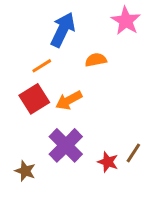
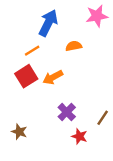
pink star: (126, 21) -> (97, 16), turned 30
purple cross: (66, 145) -> (67, 112), moved, size x0.7
red star: (108, 162) -> (79, 136), moved

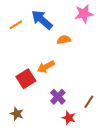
blue arrow: (48, 23) -> (42, 20), turned -75
orange line: (32, 51) -> (16, 25), moved
red square: (26, 76) -> (26, 79), moved

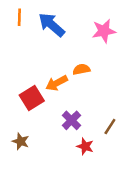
pink star: (84, 14) -> (104, 31), moved
orange line: (16, 25) -> (19, 17), moved, turned -56
orange semicircle: (64, 40) -> (81, 69), moved

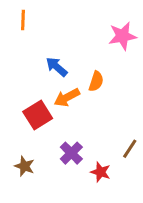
blue arrow: (52, 25) -> (57, 67), moved, size x0.7
orange semicircle: (81, 69) -> (96, 81), turned 119
purple cross: (71, 120) -> (71, 153), moved

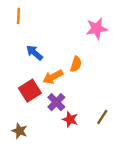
blue arrow: (57, 67) -> (34, 53), moved
purple cross: (71, 153) -> (56, 102), moved
red star: (101, 172) -> (70, 119), moved

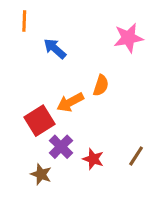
blue arrow: (34, 53) -> (55, 49), moved
purple cross: (56, 102) -> (61, 147), moved
brown star: (20, 131) -> (41, 174), moved

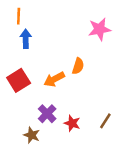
blue arrow: (55, 49) -> (26, 39), moved, turned 48
red square: (40, 121) -> (19, 80), moved

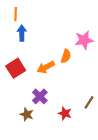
pink star: (99, 29) -> (84, 40), moved
red star: (72, 123) -> (65, 113), moved

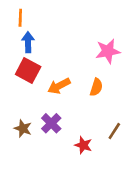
orange semicircle: (66, 56) -> (96, 87), moved
red square: (16, 68) -> (28, 70), moved, turned -30
brown star: (27, 114) -> (23, 128), moved

